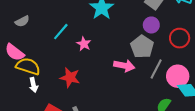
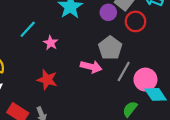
purple circle: (151, 25) -> (108, 12), moved
red circle: (180, 38) -> (135, 21), moved
red star: (70, 77) -> (47, 80), moved

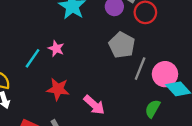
cyan line: (28, 29) -> (33, 58), moved
pink arrow: (91, 67) -> (94, 105), moved, turned 36

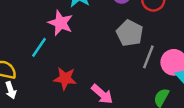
pink star: (56, 48) -> (60, 23), moved, size x1.5

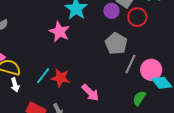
cyan line: (39, 47) -> (43, 76), moved

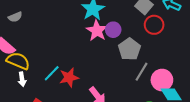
purple circle: (111, 11) -> (113, 30), moved
pink star: (59, 32) -> (97, 31), moved
red star: (61, 78) -> (69, 77), turned -30

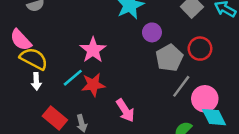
red circle: (154, 25) -> (200, 49), moved
pink star: (97, 31) -> (93, 50), moved

